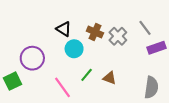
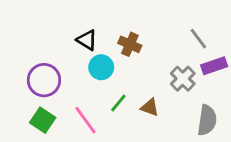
gray cross: (118, 36) -> (183, 79), moved
green square: (12, 81) -> (43, 120), moved, turned -30

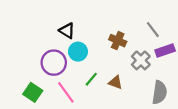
brown cross: (130, 44) -> (118, 41), moved
purple circle: (44, 80) -> (54, 63), moved

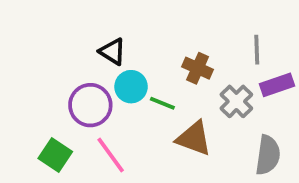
gray line: (153, 30) -> (257, 50), turned 35
green line: (91, 79) -> (162, 103), moved, turned 72
brown triangle: (115, 82) -> (194, 138), size x1.5

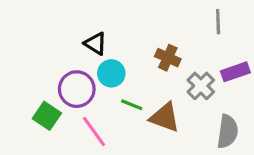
gray line: (257, 50) -> (218, 22), moved
green line: (162, 103) -> (132, 105), moved
green square: (55, 155) -> (47, 116), moved

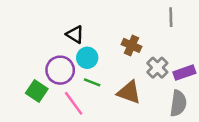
purple rectangle: (235, 72) -> (184, 73), moved
green line: (132, 105) -> (92, 82), moved

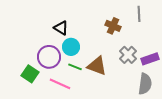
brown cross: (131, 45) -> (113, 26), moved
brown triangle: (129, 92) -> (97, 66), moved
pink line: (74, 103) -> (60, 84), turned -30

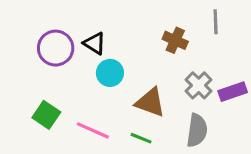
purple circle: (49, 57) -> (56, 48), moved
green line: (75, 67) -> (141, 138), moved
gray semicircle: (145, 84) -> (197, 130), moved

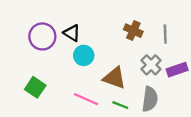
gray line: (216, 22) -> (165, 34), moved
pink line: (93, 130) -> (86, 99), moved
green line: (141, 138) -> (120, 105), moved

